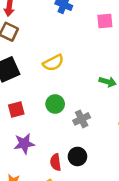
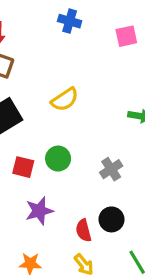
green circle: (55, 104) -> (58, 159), moved
red square: (16, 110) -> (23, 167), turned 35

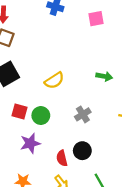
yellow semicircle: (65, 99) -> (54, 80), moved
green circle: (58, 159) -> (41, 116), moved

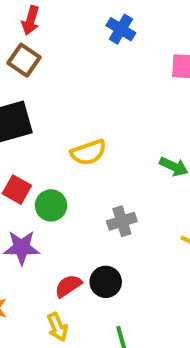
red semicircle: (62, 158) -> (68, 286), turned 56

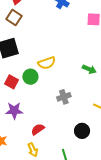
green circle: (51, 205) -> (30, 77), moved
black circle: (106, 282) -> (82, 131), moved

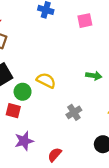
yellow semicircle: (47, 63) -> (46, 80), turned -120
green circle: (30, 77) -> (23, 92), moved

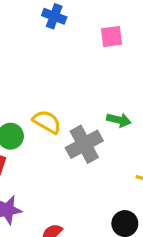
gray cross: (74, 112) -> (84, 144), moved, size x1.5

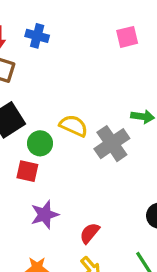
blue cross: (54, 16) -> (37, 36), moved

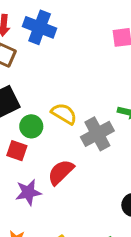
blue cross: (37, 36) -> (40, 27), size x1.5
red semicircle: (90, 233) -> (61, 172), moved, size x1.4

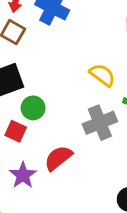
yellow semicircle: (64, 114) -> (102, 75), moved
purple star: (28, 192) -> (23, 175), turned -30

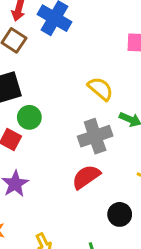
red semicircle: (58, 158) -> (86, 177), moved

